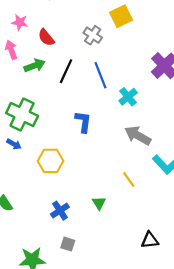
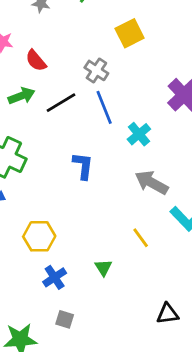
gray cross: (93, 35) -> (96, 70), moved
black line: (66, 71) -> (61, 103), turned 35
yellow hexagon: (51, 161) -> (39, 236), moved

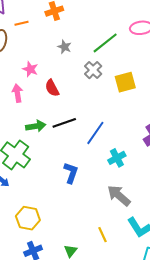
gray cross: (96, 70) -> (93, 70), moved
green arrow: (22, 96) -> (36, 126), moved
blue line: (104, 107) -> (95, 133), turned 45

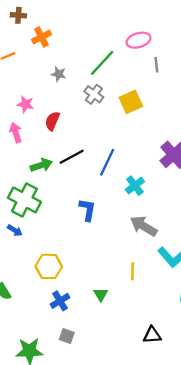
red semicircle: (52, 88) -> (52, 121), turned 60
yellow line: (102, 235) -> (133, 271), turned 35

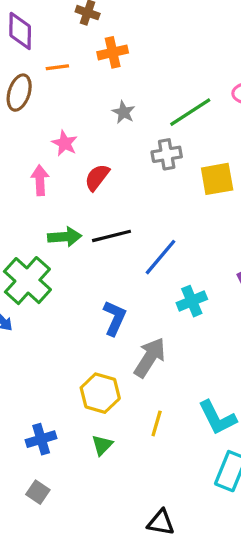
gray cross: (94, 94) -> (167, 154), turned 30
gray arrow: (144, 226) -> (150, 358), moved, turned 76
yellow hexagon: (49, 266) -> (100, 393), moved

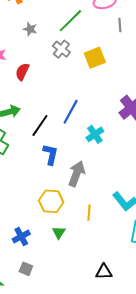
gray cross: (167, 154) -> (61, 49), turned -30
black line: (111, 236) -> (40, 126), moved, turned -30

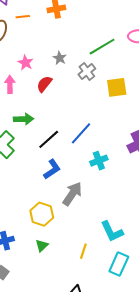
gray star: (30, 29) -> (60, 58), moved
blue L-shape: (50, 154) -> (52, 169), turned 30
yellow line: (89, 213) -> (83, 251), moved

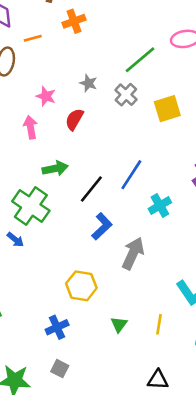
yellow hexagon: (42, 214) -> (81, 286), moved
green triangle: (42, 246) -> (119, 324), moved

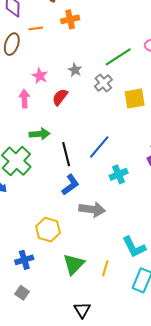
black line: (91, 189) -> (66, 154), turned -60
gray arrow: (133, 253) -> (92, 209), turned 65
green triangle: (119, 324) -> (74, 264), size x1.6
black triangle: (158, 380) -> (82, 310), moved, turned 48

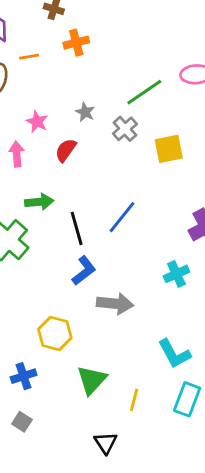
cyan cross: (119, 174) -> (176, 274), moved
yellow line: (105, 268) -> (134, 400), moved

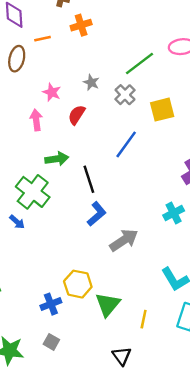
blue line: (122, 217) -> (126, 144), moved
gray arrow: (115, 304) -> (124, 240), turned -36
yellow hexagon: (55, 333) -> (78, 284), moved

